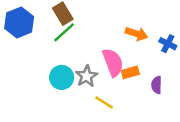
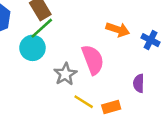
orange rectangle: (130, 72) -> (111, 107), moved
cyan circle: (62, 77) -> (32, 48), moved

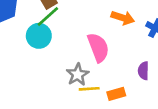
gray star: (65, 74) -> (78, 75), moved
yellow line: (84, 102) -> (89, 89), turned -36

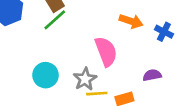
cyan circle: (39, 36) -> (46, 75), moved
purple semicircle: (143, 71) -> (152, 75), turned 78

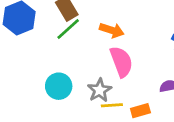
orange arrow: (131, 21) -> (112, 30), moved

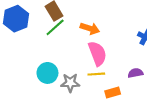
gray star: (100, 90) -> (70, 83), moved, turned 30
yellow line: (112, 105) -> (96, 74), moved

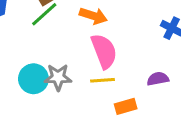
gray star: (70, 83) -> (58, 77), moved

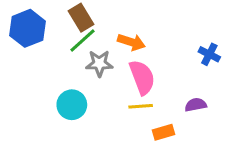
gray star: (58, 77) -> (99, 63), moved

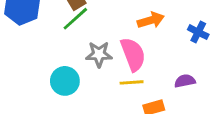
orange arrow: (131, 42) -> (151, 20), moved, turned -35
gray star: (99, 63) -> (99, 54), moved

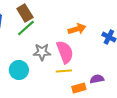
purple semicircle: (185, 81) -> (97, 79), moved

